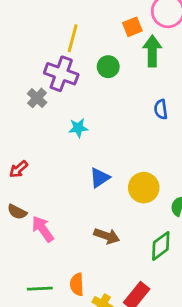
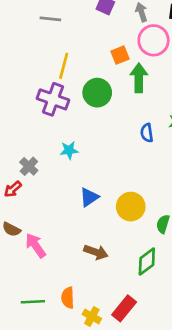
green circle: (108, 67) -> (97, 93), size x1.4
gray cross: (37, 98) -> (29, 166), moved

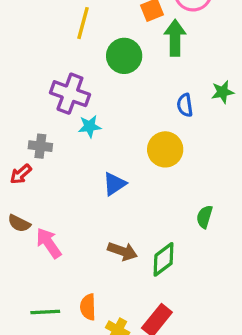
purple cross: (53, 99) -> (70, 94), moved
gray cross: (29, 166) -> (40, 146), turned -36
yellow circle: (131, 207) -> (165, 149), moved
green diamond: (147, 262) -> (164, 259), moved

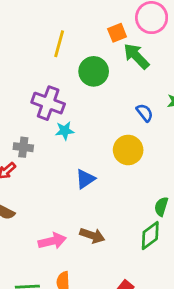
green arrow: (175, 38) -> (136, 56), turned -44
blue semicircle: (185, 105) -> (145, 113), turned 150
pink arrow: (49, 243) -> (52, 241), moved, turned 112
green diamond: (164, 259) -> (150, 236), moved

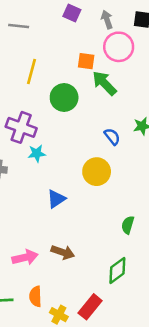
orange square: (117, 33) -> (86, 61), turned 30
green diamond: (150, 236) -> (117, 270), moved

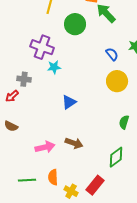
yellow circle: (97, 172) -> (117, 81), moved

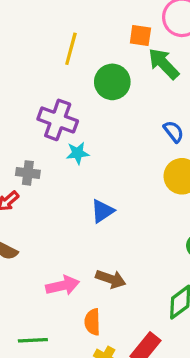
orange semicircle: (53, 177) -> (92, 322), moved

